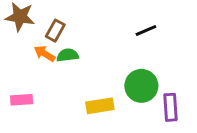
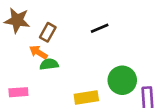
black line: (146, 31) -> (100, 28), moved
green semicircle: (68, 55) -> (49, 64), moved

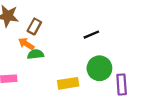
black line: (100, 28) -> (91, 35), moved

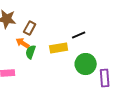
green semicircle: (36, 54) -> (31, 52), turned -64
yellow rectangle: (68, 83) -> (59, 48), moved

